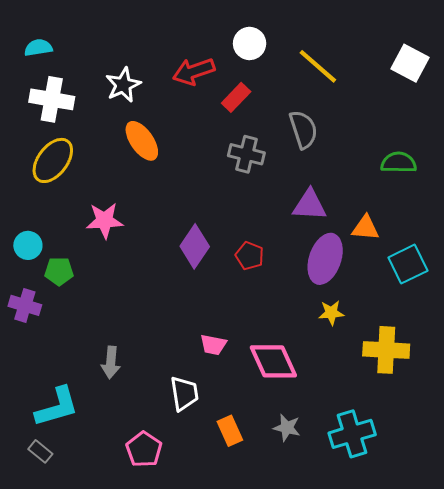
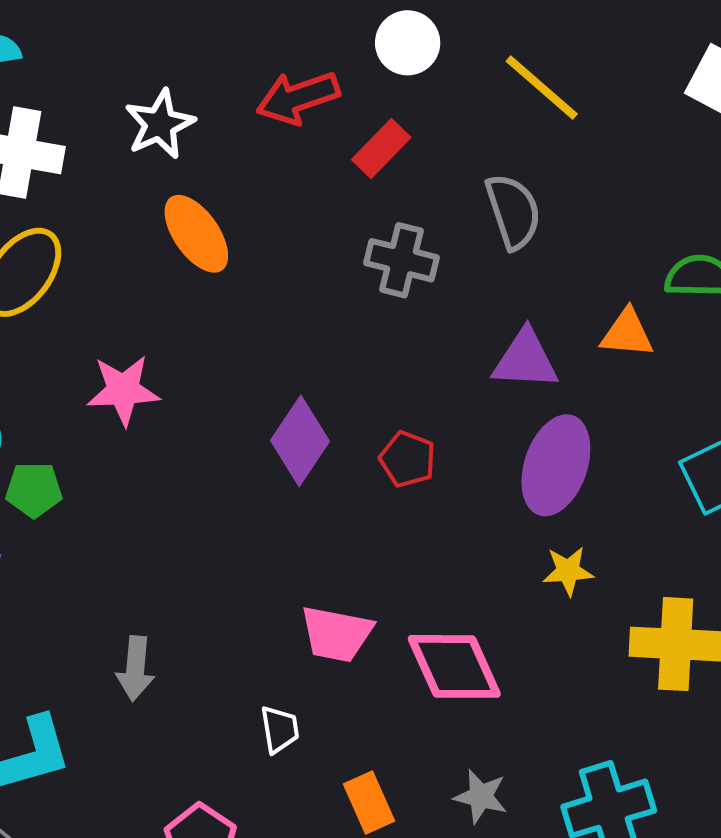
orange triangle: (365, 228) -> (627, 333), moved
pink trapezoid: (213, 345) -> (337, 634), size x1.4
white trapezoid: (184, 393) -> (280, 729), size x0.7

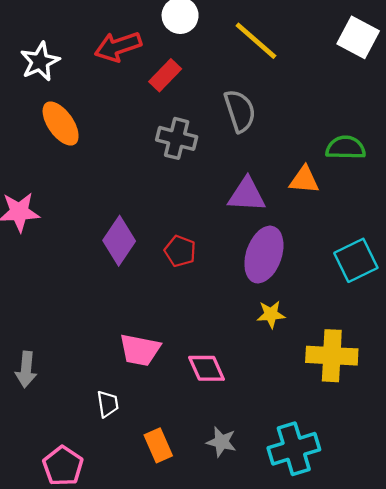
pink diamond: (454, 666) -> (207, 368), size x0.7

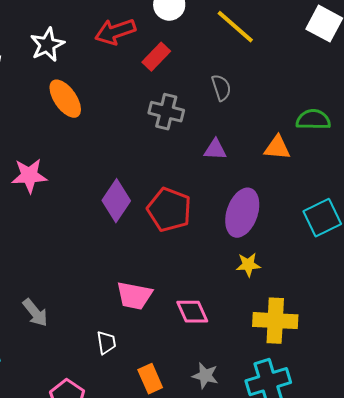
gray semicircle: (240, 111) -> (221, 88), size x0.7
purple triangle: (247, 195) -> (215, 150), moved, size x0.7
red pentagon: (180, 251) -> (169, 210), size x1.6
yellow cross: (332, 356) -> (275, 321), moved
gray arrow: (26, 369) -> (35, 313), turned -44

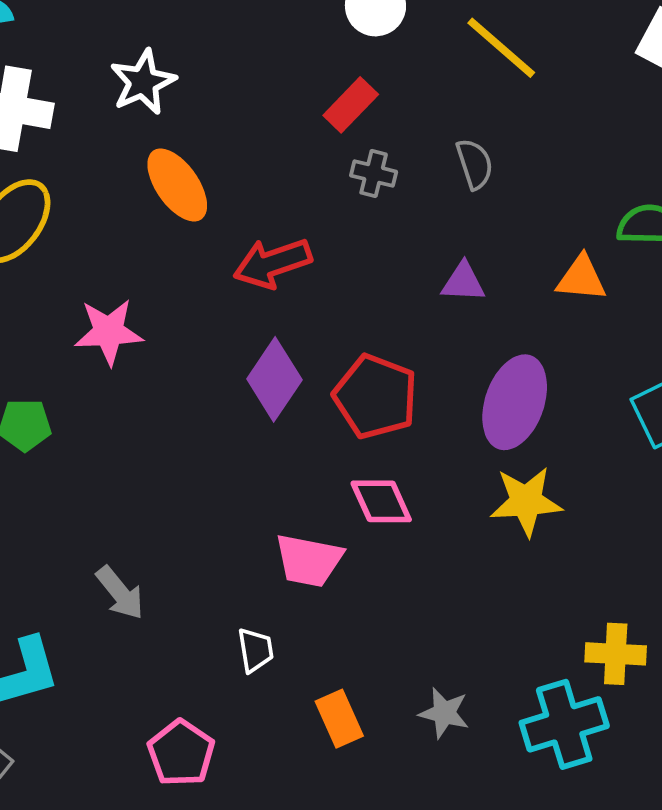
red arrow: (115, 32) -> (273, 263), moved
gray cross: (166, 112) -> (374, 174), moved, size x0.7
yellow star: (248, 265) -> (526, 501), size x1.5
pink diamond: (192, 312) -> (381, 501), moved
yellow cross: (275, 321) -> (616, 654), moved, size x0.7

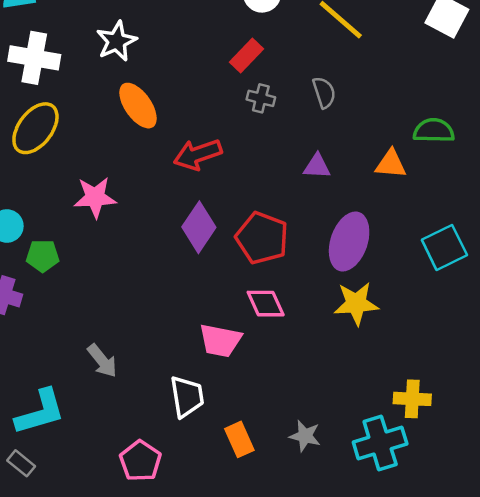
white trapezoid: (255, 650) -> (187, 397), size x1.5

